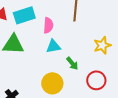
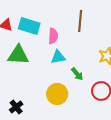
cyan rectangle: (24, 15) -> (29, 26), turned 35

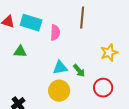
green triangle: (18, 55) -> (20, 52), size x0.6
cyan triangle: (58, 57) -> (60, 68), moved

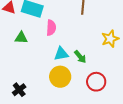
pink semicircle: (55, 33) -> (51, 28), moved
red circle: (103, 88) -> (96, 82), moved

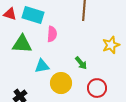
green triangle: (21, 38) -> (22, 44), size x1.5
cyan triangle: (61, 54) -> (42, 66), moved

